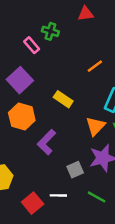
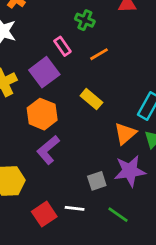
pink rectangle: (32, 45) -> (62, 46), moved
orange line: (95, 66) -> (99, 54), moved
purple L-shape: (47, 142) -> (48, 150), moved

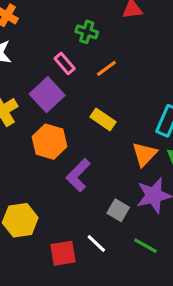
purple L-shape: (48, 150) -> (78, 175), moved
gray square: (97, 181) -> (118, 210), turned -36
white line: (75, 208) -> (96, 244), turned 42
red square: (44, 214) -> (63, 253), turned 30

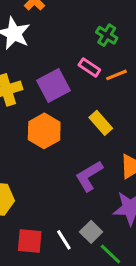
pink rectangle: (65, 64) -> (89, 67), moved, turned -30
purple L-shape: (78, 175) -> (89, 176), moved
gray square: (118, 210) -> (91, 232), moved

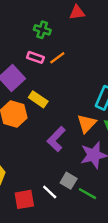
yellow rectangle: (101, 123) -> (38, 99), moved

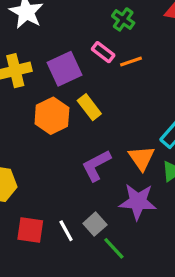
orange triangle: (87, 124) -> (142, 158), turned -36

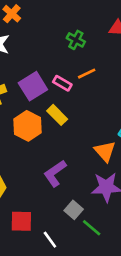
pink rectangle: (103, 52) -> (62, 83), moved
purple L-shape: (96, 165) -> (55, 173), moved
white line: (66, 231) -> (50, 240), moved

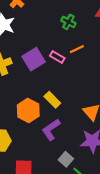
yellow rectangle: (57, 115) -> (52, 100), moved
orange hexagon: (28, 126) -> (28, 110), moved

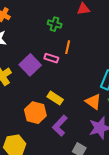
orange line: (77, 49) -> (68, 47), turned -40

